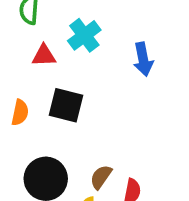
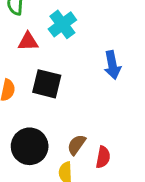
blue arrow: (143, 59) -> (112, 65), moved

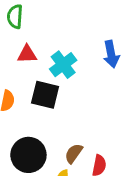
cyan cross: (62, 24) -> (63, 65), moved
blue arrow: (112, 65) -> (111, 54), moved

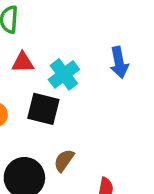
brown semicircle: (74, 153) -> (64, 160), moved

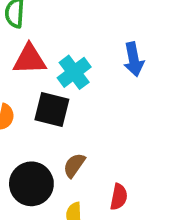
red triangle: (23, 62) -> (30, 59), size x1.4

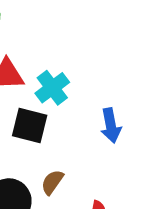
blue arrow: (134, 59) -> (111, 125), moved

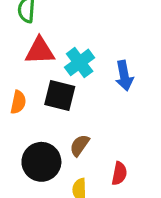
blue arrow: (111, 125) -> (124, 76), moved

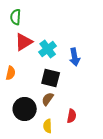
red triangle: (40, 51) -> (24, 42), turned -30
black square: (60, 96) -> (51, 78), moved

